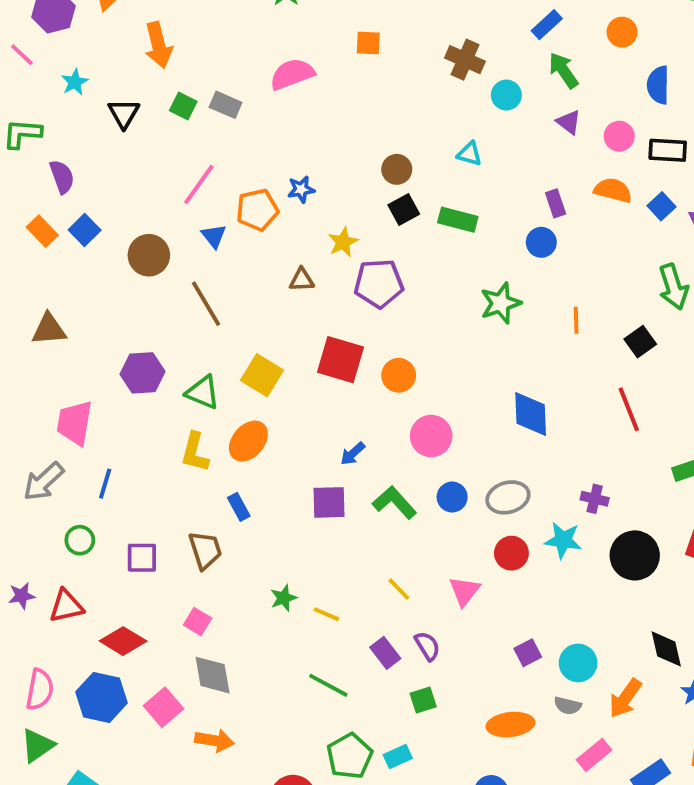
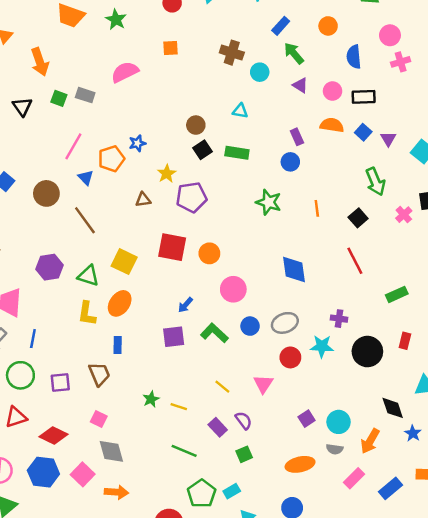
green star: (501, 303) -> (269, 202), turned -30
blue rectangle: (239, 507) -> (118, 345), turned 35
green circle: (80, 540) -> (20, 375), size x1.5

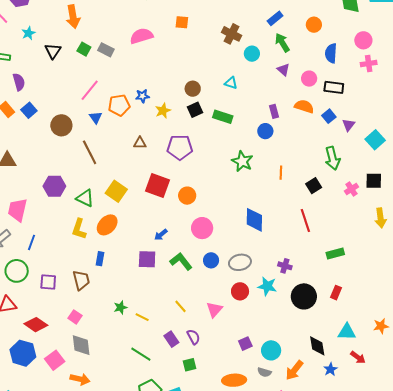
yellow star: (167, 174) -> (163, 111), moved

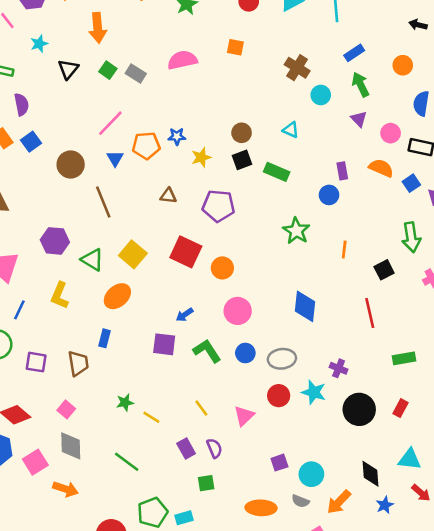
yellow L-shape: (79, 229) -> (60, 296), moved
green line: (141, 354) -> (127, 462), moved

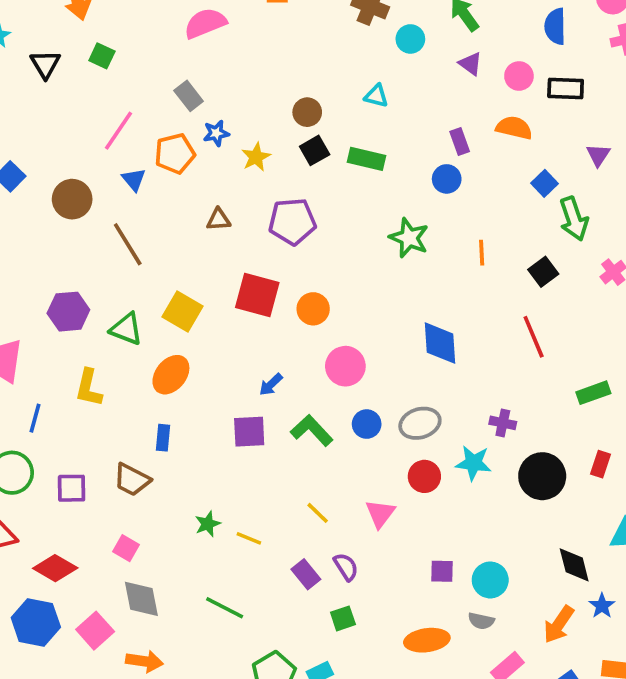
gray rectangle: (136, 74) -> (189, 96), moved, turned 30
blue square: (411, 183) -> (544, 183), moved
brown trapezoid: (78, 363) -> (132, 480), turned 136
purple square: (279, 463) -> (442, 571), turned 30
orange arrow: (339, 502) -> (559, 624), moved

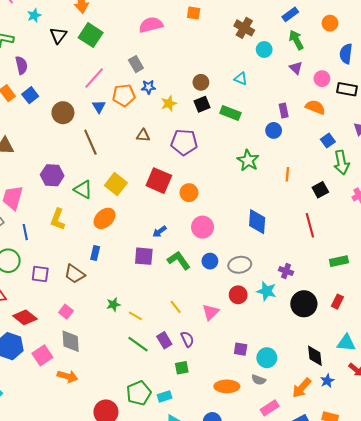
green square: (102, 56) -> (91, 35), size x1.6
blue line: (35, 418) -> (25, 232), turned -35
green line: (225, 608) -> (138, 344), moved

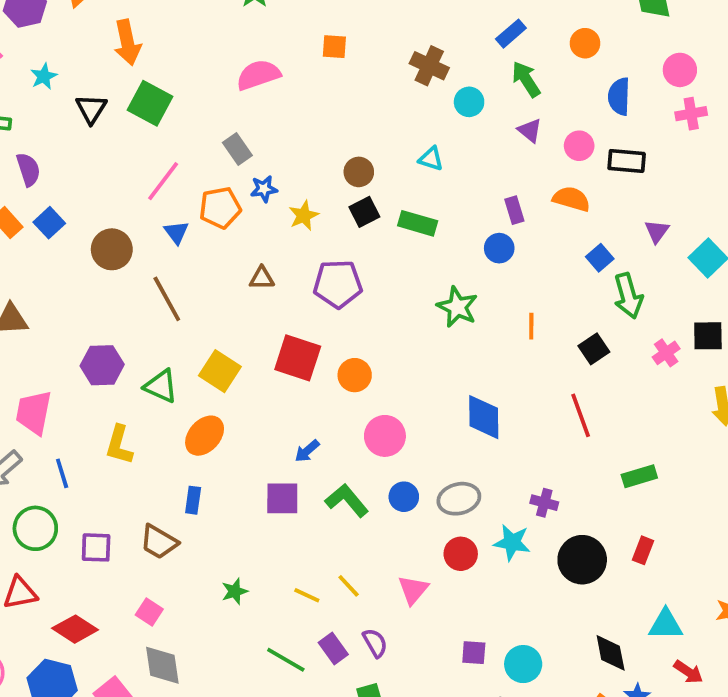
yellow line: (135, 316) -> (307, 595), moved

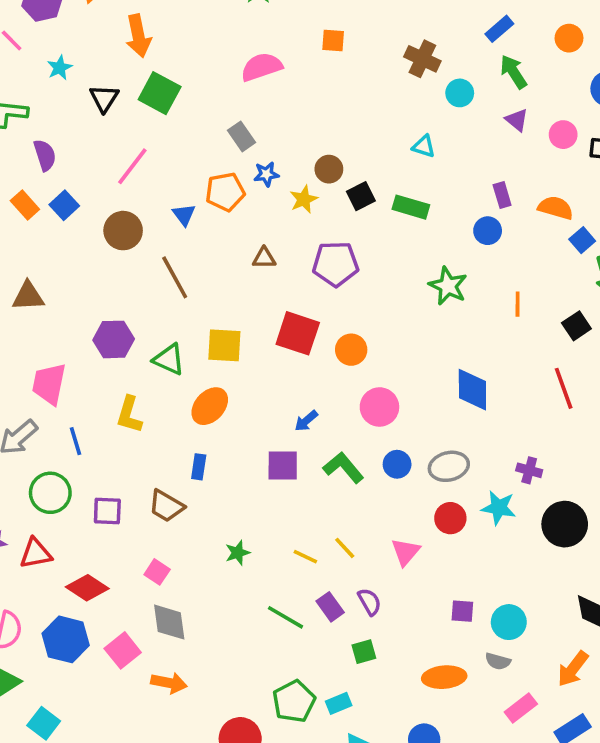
brown circle: (359, 172) -> (329, 169), moved
pink line: (163, 181) -> (132, 166), moved
orange semicircle: (571, 199) -> (556, 208), moved
yellow square: (220, 371) -> (224, 345), turned -30

